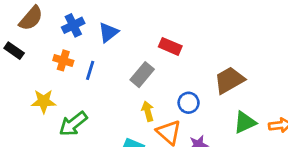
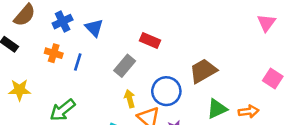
blue triangle: (108, 32) -> (94, 28), turned -36
yellow star: (44, 101) -> (20, 90), moved
blue circle: (189, 103) -> (166, 91), size x1.5

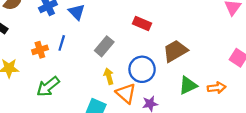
red rectangle: (150, 41) -> (142, 23), moved
orange cross: (54, 53) -> (40, 50), moved, turned -35

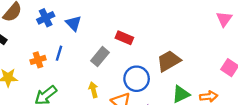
red rectangle: (142, 23) -> (124, 38), moved
yellow arrow: (109, 76) -> (93, 90), moved

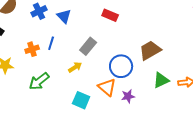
red rectangle: (124, 38) -> (110, 15), moved
yellow arrow: (93, 90) -> (75, 67), moved, turned 72

